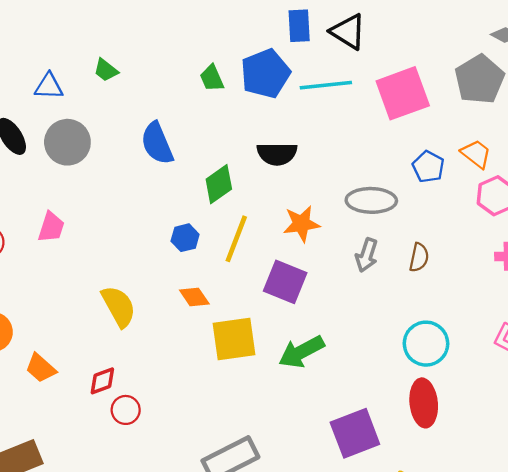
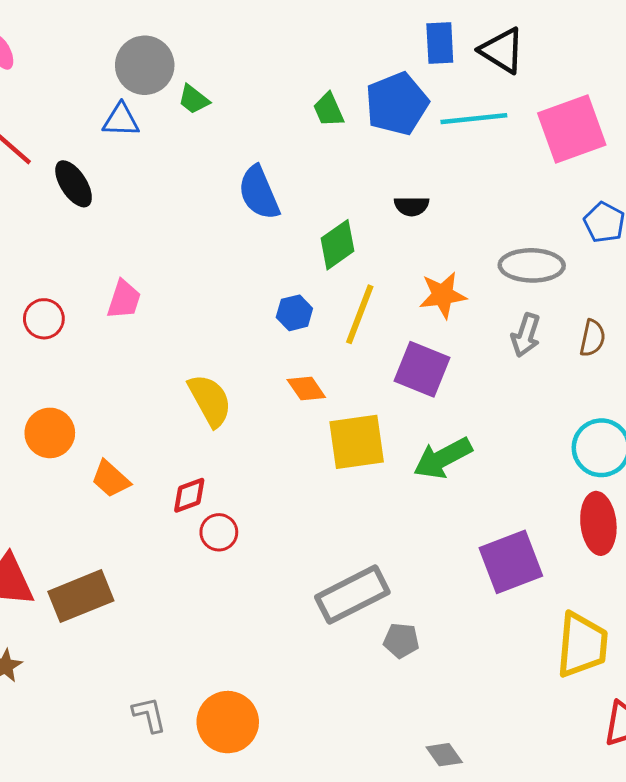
gray circle: (67, 142) -> (145, 65), moved
black semicircle: (277, 154) -> (412, 206), size x0.7

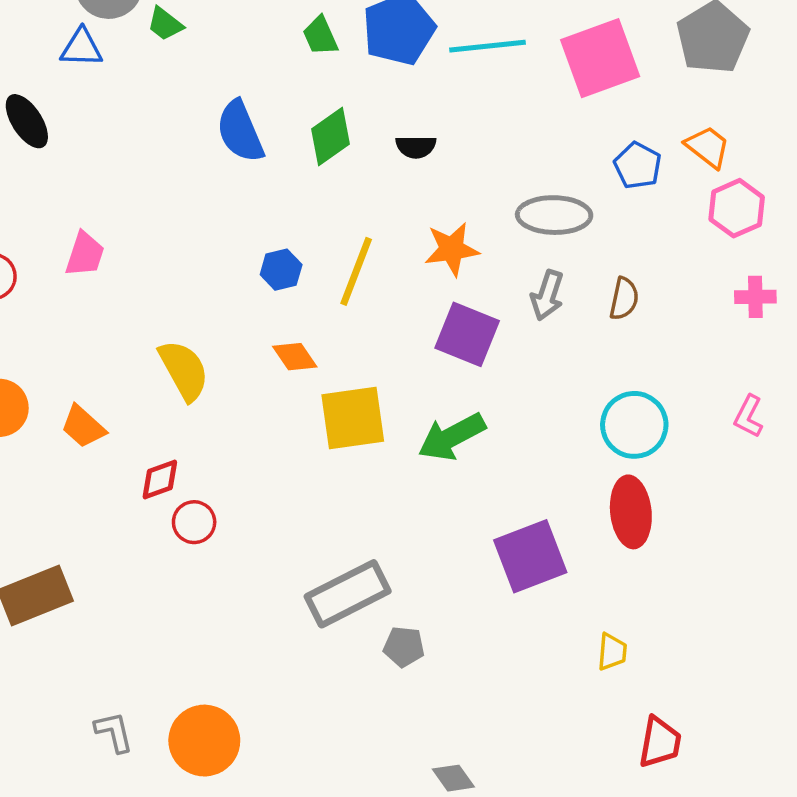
green diamond: (337, 245) -> (331, 137), moved
purple square: (422, 369) -> (467, 334), moved
orange trapezoid: (111, 479) -> (83, 427), moved
yellow trapezoid: (582, 645) -> (612, 652), size x0.5

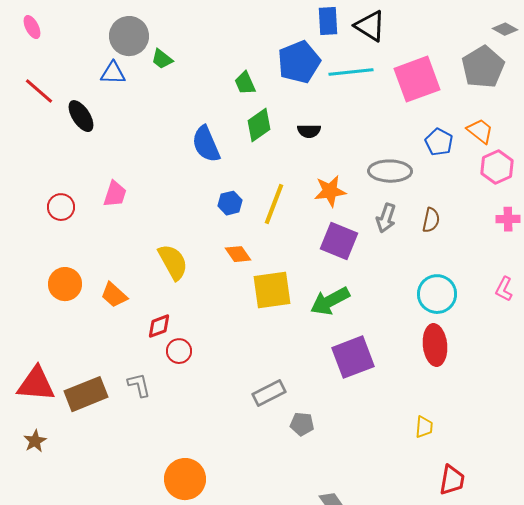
green trapezoid: (320, 36) -> (245, 83), moved
blue semicircle: (240, 131) -> (206, 144), moved
purple square: (530, 556) -> (353, 357), moved
gray rectangle: (348, 594) -> (269, 393), size x0.7
gray L-shape: (114, 732) -> (139, 385), moved

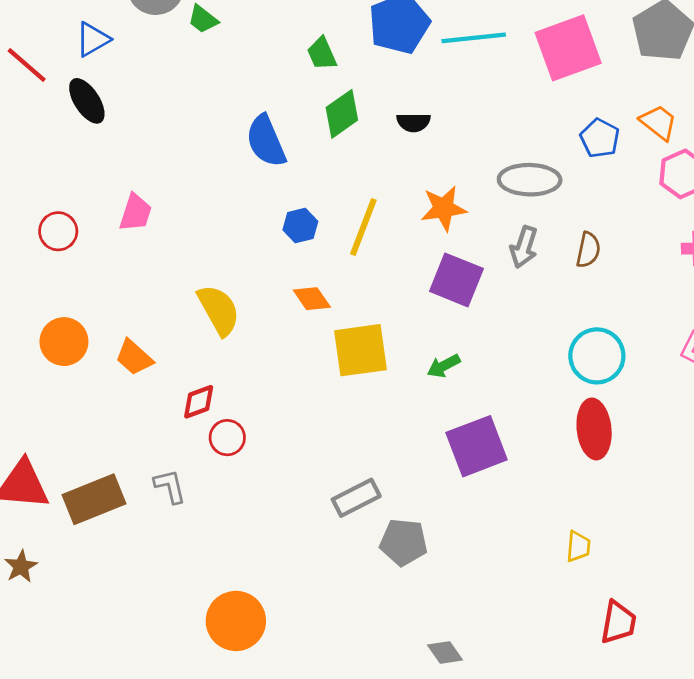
blue triangle: (113, 73) -> (93, 39), moved, turned -32
green arrow: (330, 301) -> (444, 366), size x0.6
gray pentagon: (302, 424) -> (403, 542), size x1.4

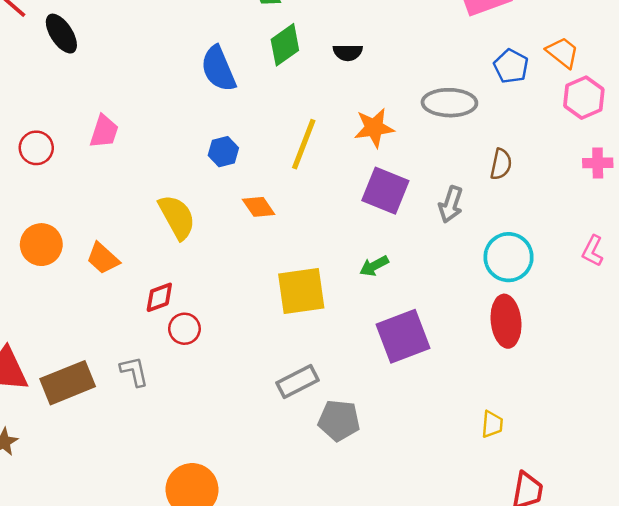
blue hexagon: (300, 226) -> (223, 152), moved
gray arrow: (524, 247) -> (451, 204), moved
yellow square: (360, 350) -> (301, 291), moved

